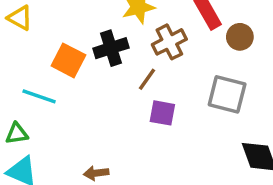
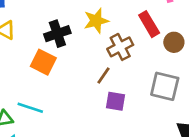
black cross: (111, 48) -> (57, 34), moved
cyan line: (39, 96) -> (30, 108), moved

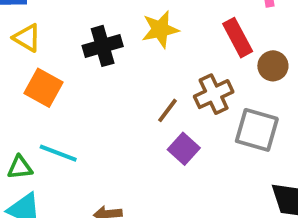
brown cross: (120, 47) -> (214, 94), moved
orange square: (43, 62) -> (43, 88), moved
purple square: (116, 101) -> (184, 149), turned 30

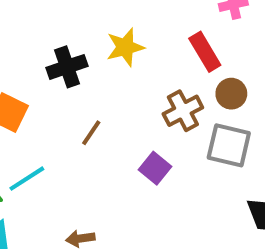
brown circle: (273, 66) -> (231, 94), moved
brown line: (168, 110) -> (91, 133), moved
cyan line: (58, 153) -> (27, 179), turned -51

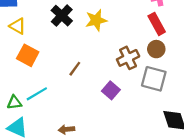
red rectangle: (205, 52) -> (157, 24), moved
black cross: (67, 67) -> (62, 16), moved, turned -30

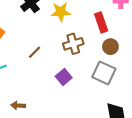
red rectangle: (157, 24) -> (101, 22), moved
brown cross: (128, 58) -> (73, 44), moved

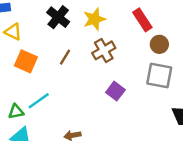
brown cross: (73, 44) -> (104, 50), moved
brown line: (35, 52) -> (65, 57), moved

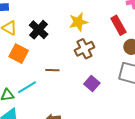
black cross: (58, 17) -> (39, 30), moved
brown line: (65, 57) -> (52, 70), moved, turned 56

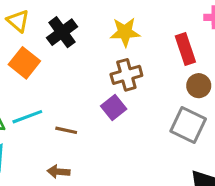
brown line: (52, 70) -> (66, 130), moved
purple square: (92, 83) -> (114, 108), moved

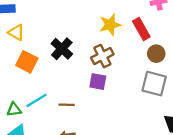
black cross: (62, 32) -> (62, 49), moved
yellow star: (125, 32) -> (110, 25), moved
purple square: (114, 108) -> (98, 82), turned -30

